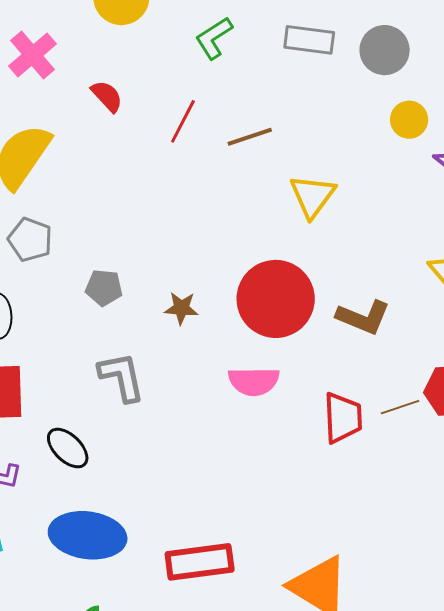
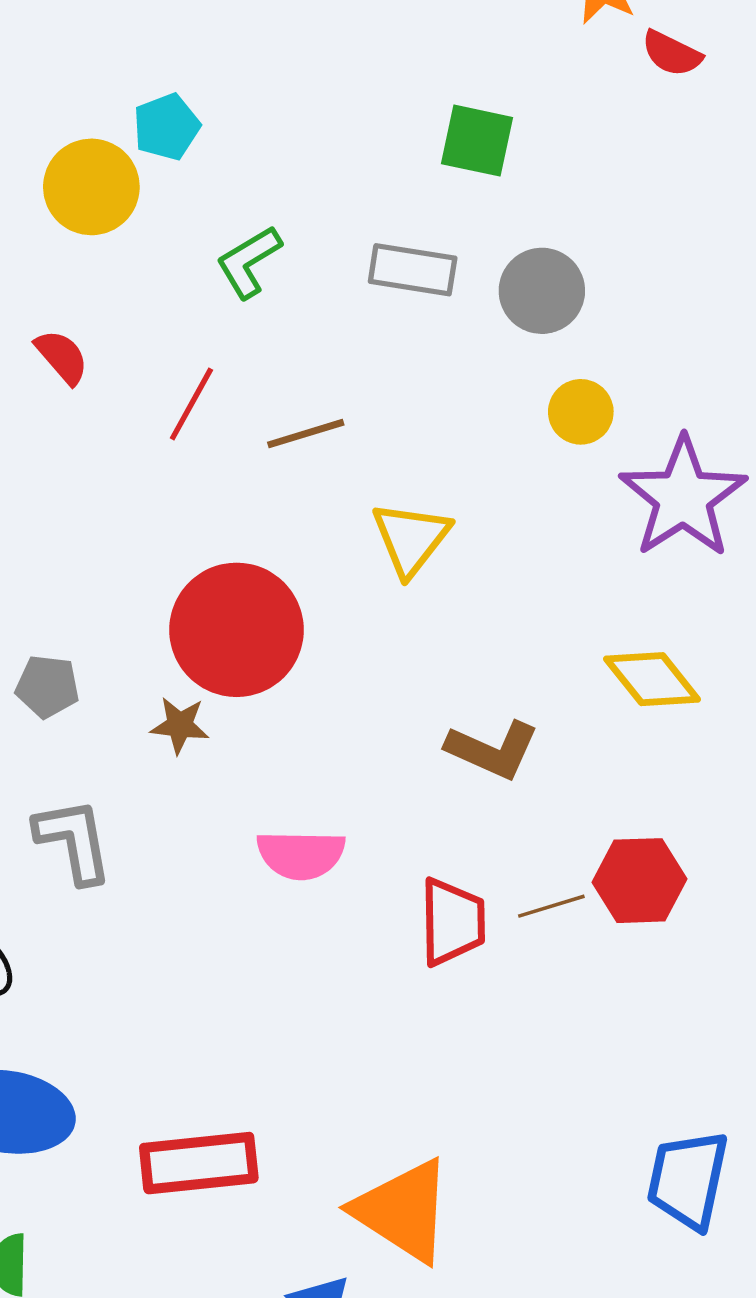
red circle: (276, 299) -> (237, 630), moved

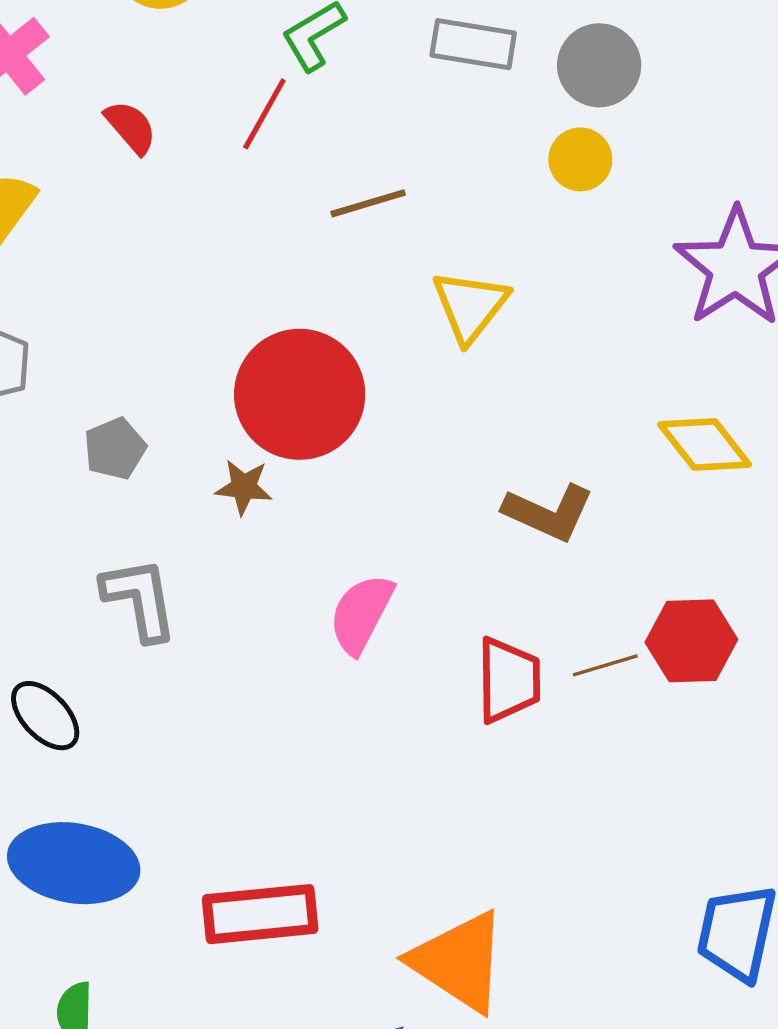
red line: (191, 404) -> (264, 114), moved
yellow circle: (581, 412) -> (580, 159), moved
gray pentagon: (47, 686) -> (115, 449), turned -30
pink semicircle: (301, 855) -> (361, 614), turned 116

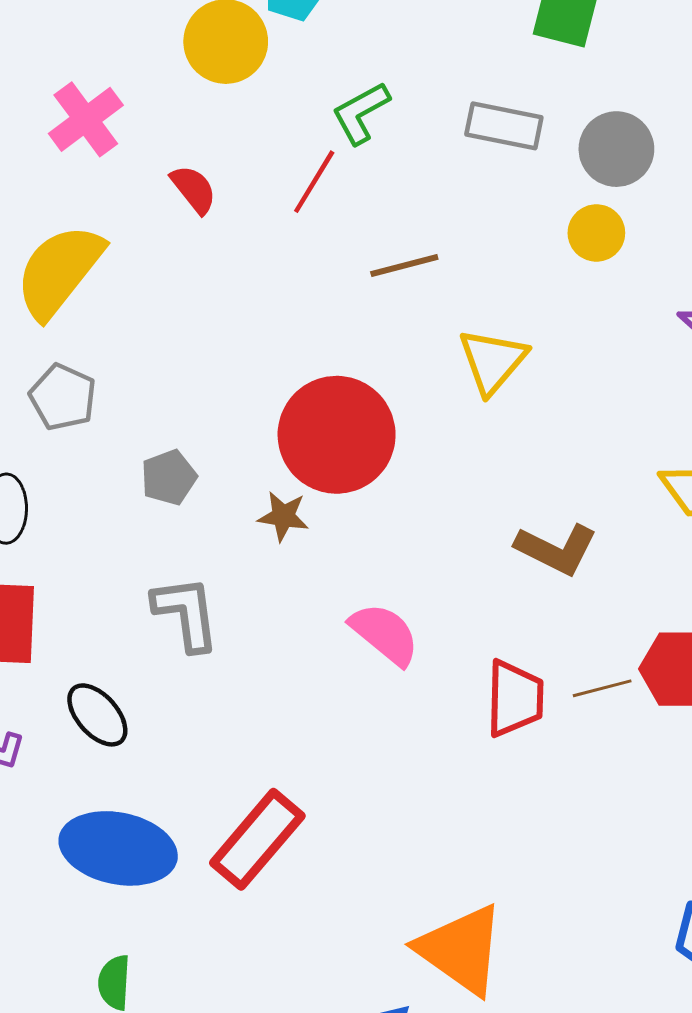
pink semicircle: (361, 614) -> (385, 634), turned 100
red rectangle: (260, 914) -> (257, 839), moved, turned -46

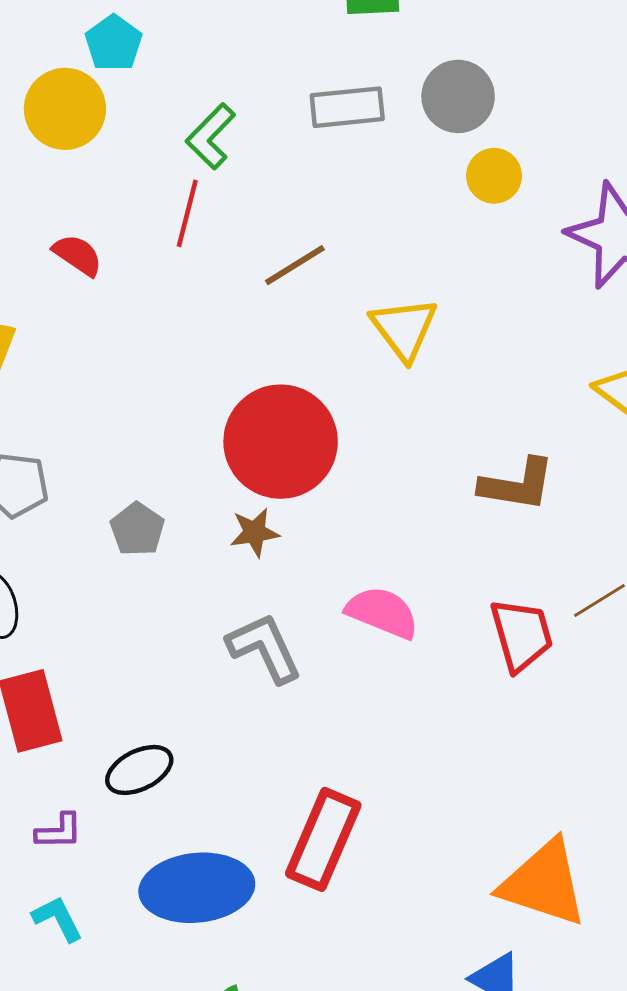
yellow circle: (596, 233) -> (494, 176), moved
gray L-shape: (186, 613) -> (264, 648), moved
black ellipse: (97, 715) -> (139, 770), turned -58

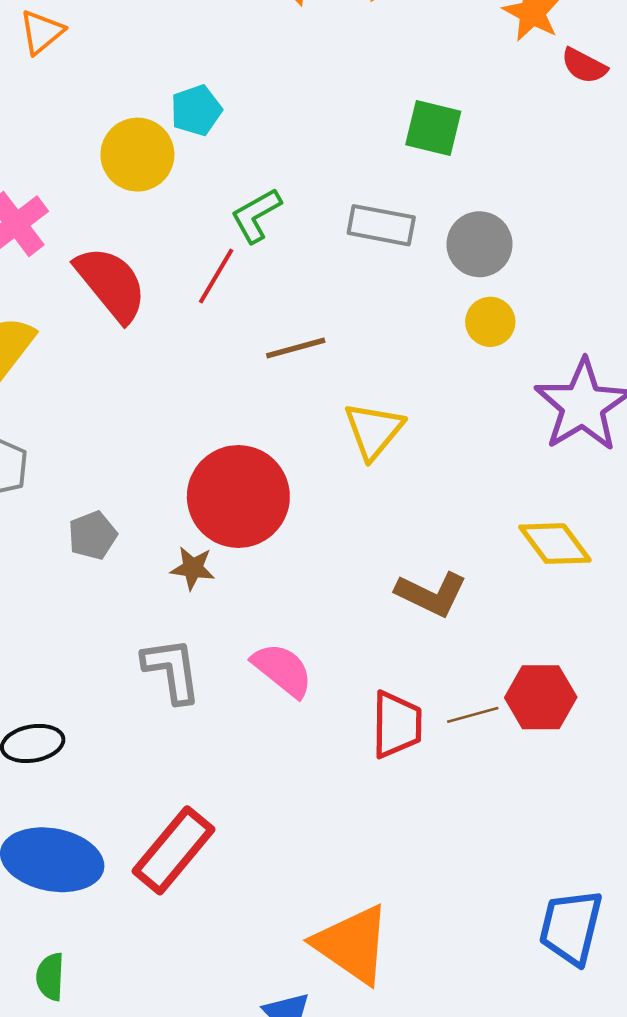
red semicircle: (78, 255) -> (111, 284), size x1.8

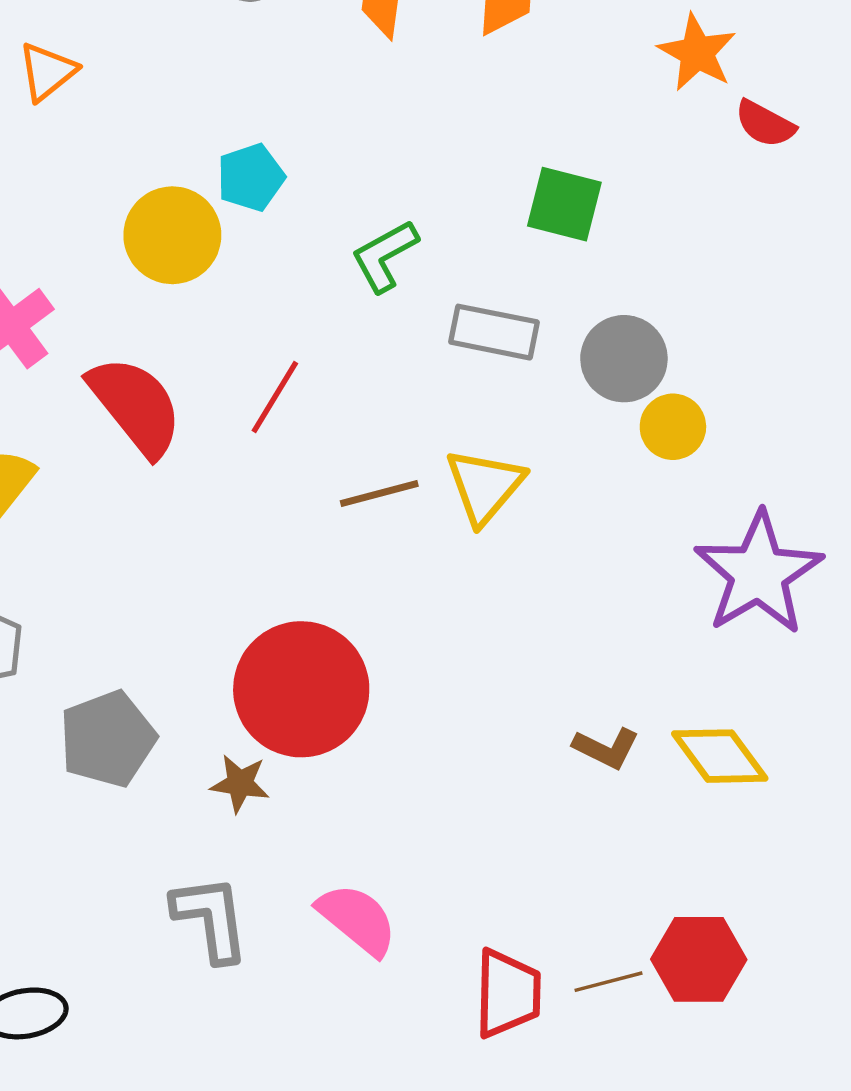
green L-shape: (256, 215) -> (385, 256), moved
yellow circle: (490, 322) -> (673, 427), moved
yellow triangle: (374, 431) -> (485, 486), moved
gray pentagon: (92, 535) -> (108, 739), size x1.5
brown L-shape: (431, 594) -> (606, 748), moved, size x0.7

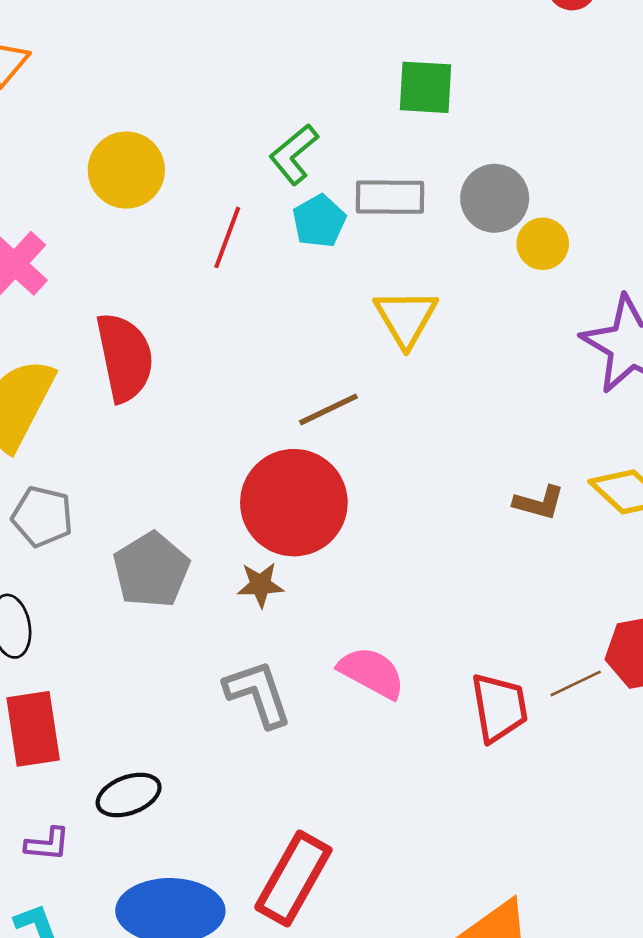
cyan pentagon: (251, 177) -> (319, 221), moved
red line: (275, 397) -> (227, 237), moved
red semicircle: (136, 406) -> (125, 357), moved, turned 38
brown line: (379, 494) -> (328, 409), moved

